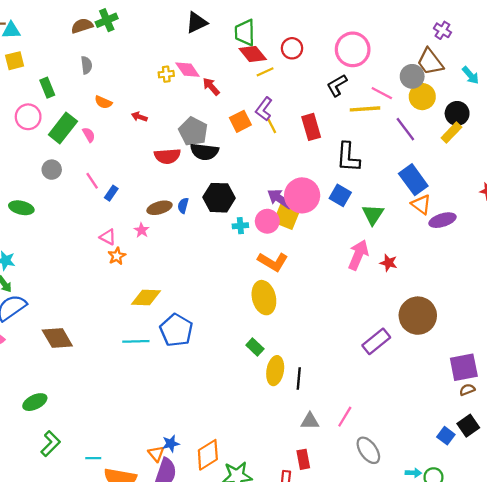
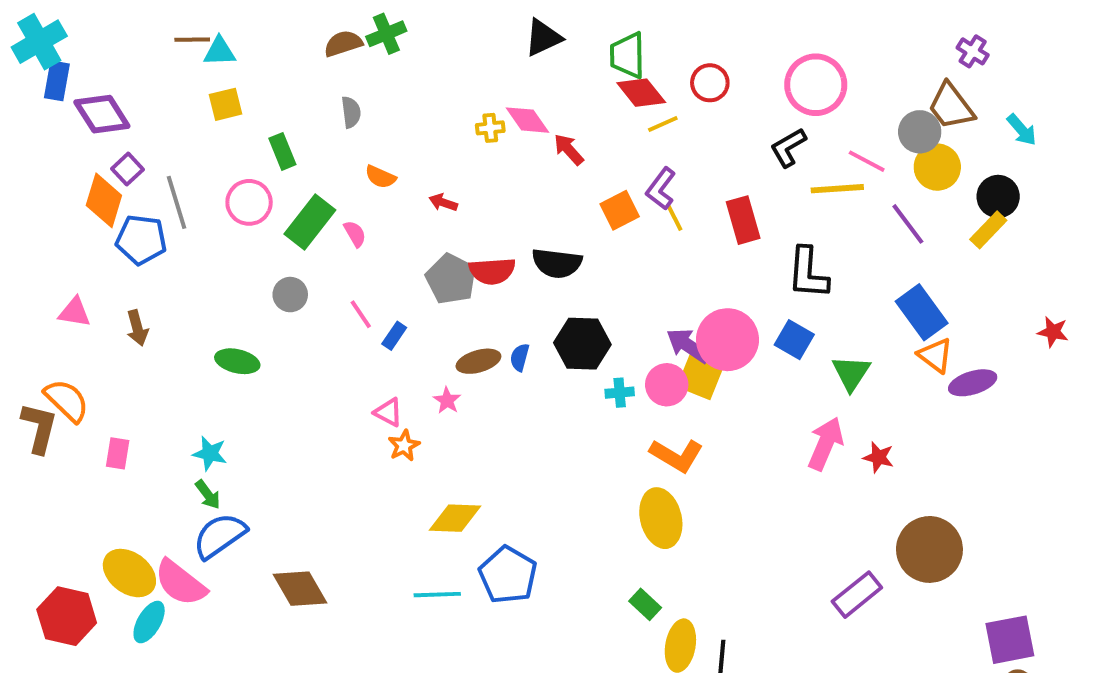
gray pentagon: (193, 131) -> (451, 279), moved

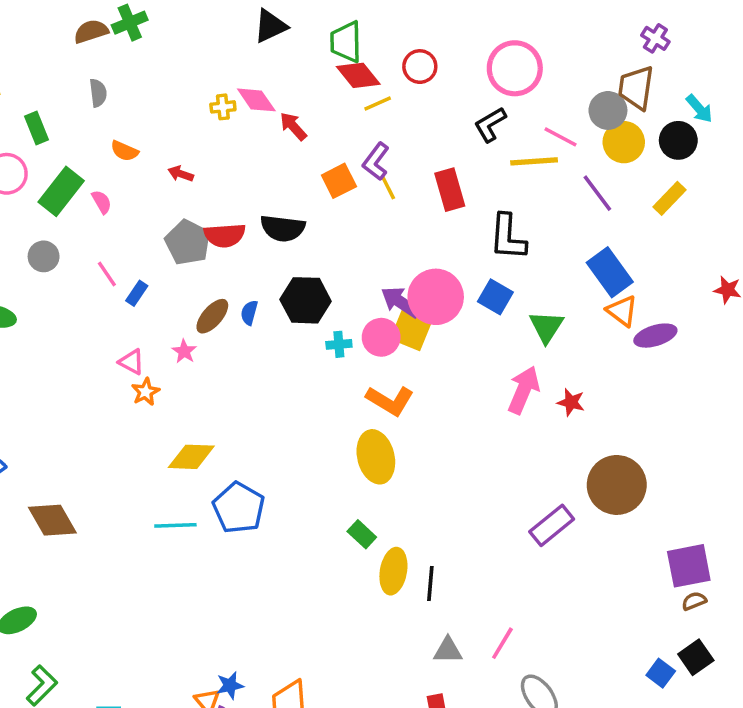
brown trapezoid: (951, 106) -> (636, 88), turned 45
black circle: (998, 197) -> (678, 140), moved
brown ellipse: (478, 361) -> (212, 316), turned -33

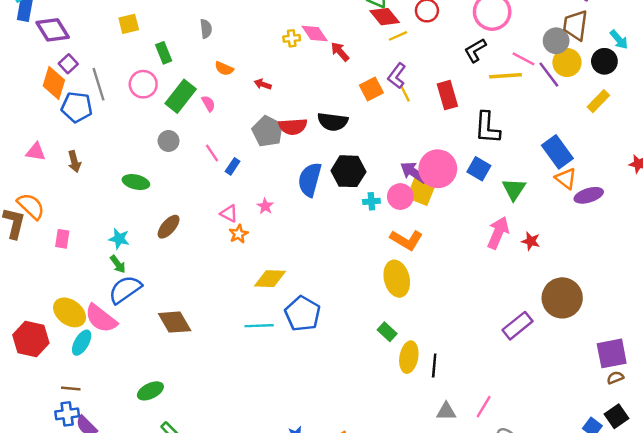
purple line: (597, 193) -> (549, 75), moved
blue semicircle: (249, 313) -> (310, 180), size x2.0
brown ellipse: (212, 316) -> (169, 227), moved

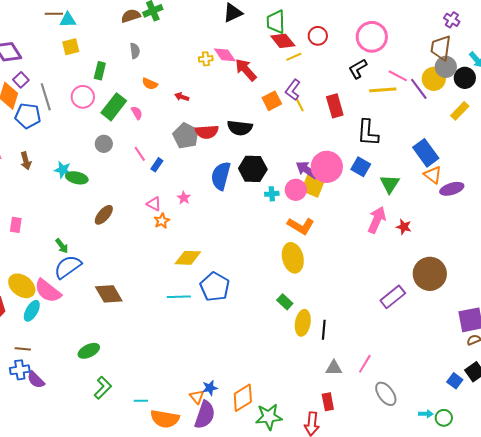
gray circle: (556, 41) -> (446, 67), moved
red arrow: (340, 52) -> (246, 70), size x1.4
green rectangle: (164, 53) -> (100, 71), turned 36
cyan star: (119, 239) -> (63, 170), moved

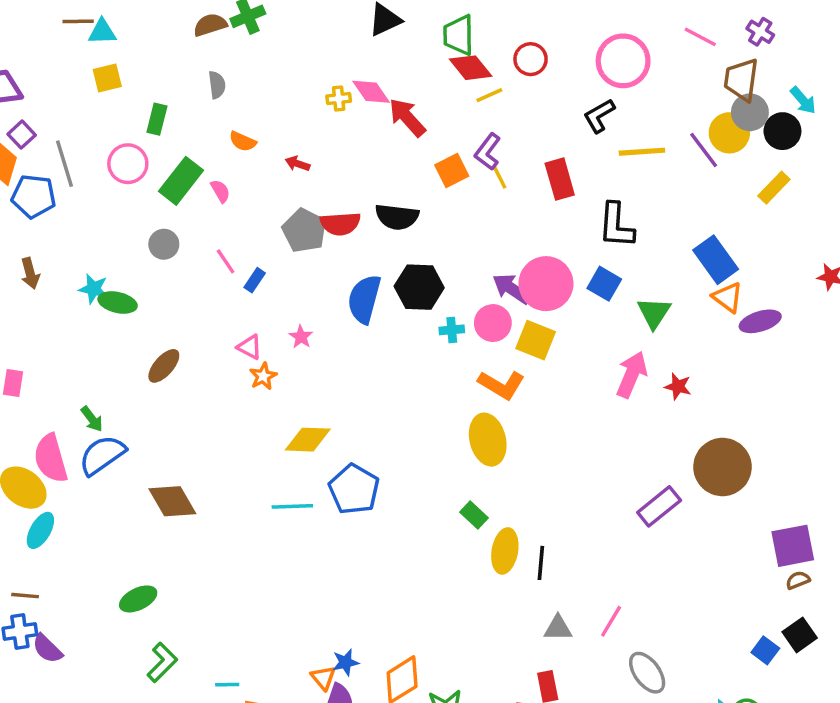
pink line: (398, 76) -> (700, 37), moved
yellow square: (313, 186) -> (536, 340), moved
pink semicircle: (48, 291) -> (51, 458), moved, turned 36

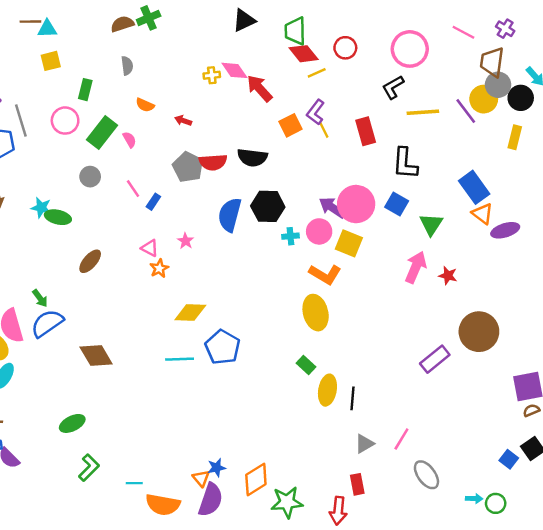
yellow rectangle: (774, 188) -> (515, 137), turned -30
gray triangle: (558, 628) -> (364, 444), turned -30

